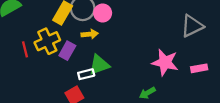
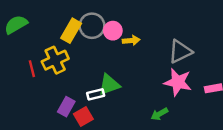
gray triangle: (192, 26) -> (180, 52), moved
yellow arrow: (90, 34) -> (131, 40), moved
purple rectangle: (67, 51) -> (66, 107), moved

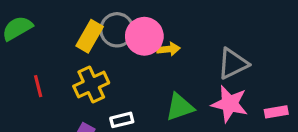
pink circle: (113, 31) -> (144, 36), size x1.5
yellow cross: (55, 60) -> (91, 85), moved
green triangle: (109, 85) -> (180, 107), moved

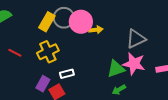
red line: (38, 86) -> (15, 53), turned -48
green triangle: (180, 107) -> (116, 69), moved

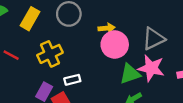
yellow rectangle: (47, 22) -> (30, 19), moved
pink circle: (81, 22) -> (115, 45), moved

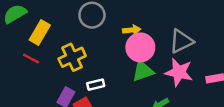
yellow rectangle: (30, 19) -> (40, 32), moved
green triangle: (130, 74) -> (143, 71), moved

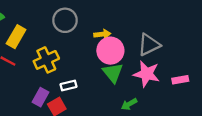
green triangle: (143, 71) -> (113, 73), turned -50

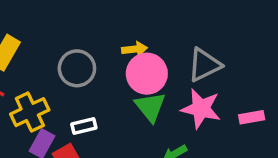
gray circle: (65, 20) -> (77, 68), moved
yellow cross: (46, 60) -> (30, 112), moved

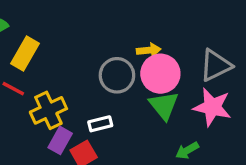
gray circle: (77, 68) -> (117, 75), moved

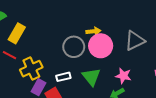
green triangle: (164, 105) -> (91, 77), moved
pink star: (212, 107) -> (123, 76), moved, size x0.7

